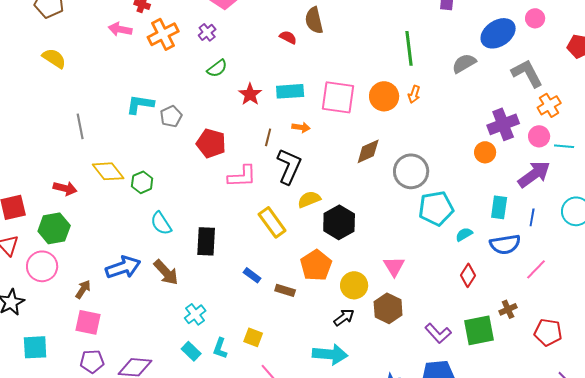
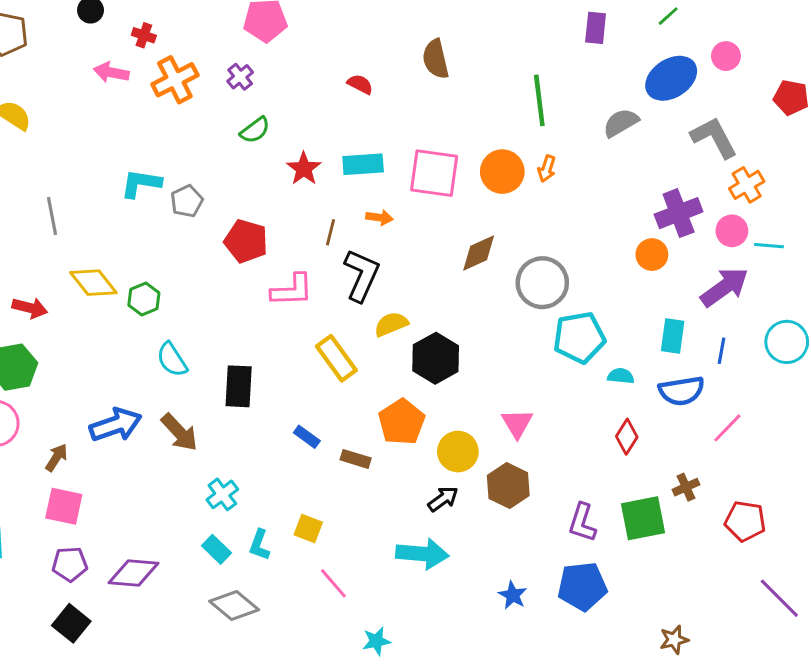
brown semicircle: (314, 20) -> (436, 59), moved
cyan semicircle: (464, 234) -> (621, 376), turned 36
purple L-shape: (438, 333) -> (582, 523), turned 60

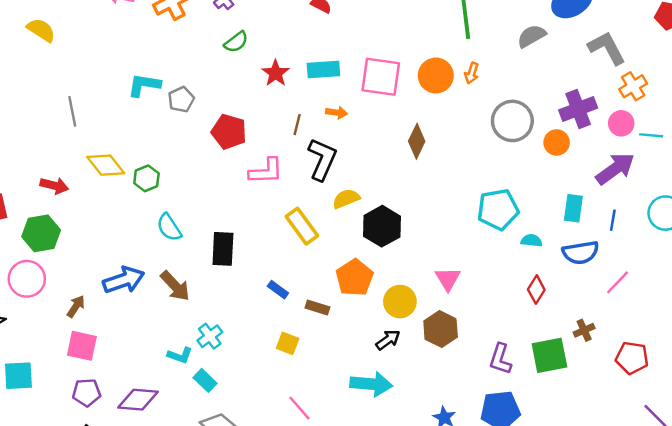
brown diamond: (479, 253) -> (417, 141), turned -40
gray circle: (542, 283) -> (512, 121), moved
yellow square: (308, 529) -> (288, 343), moved
cyan L-shape: (259, 545) -> (180, 355), moved, turned -90

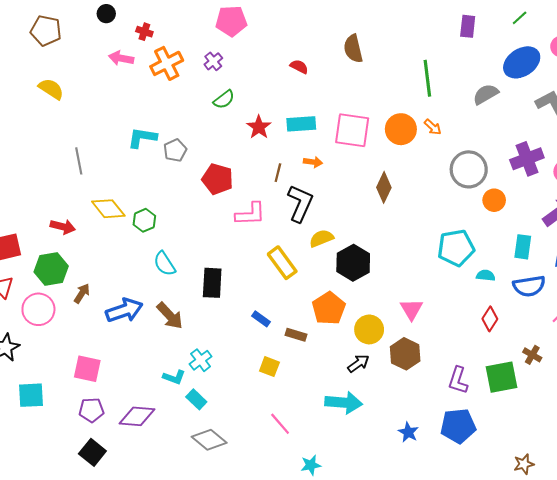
orange arrow: (472, 73) -> (433, 127), turned -66
orange circle: (557, 142) -> (494, 200), moved
brown arrow: (76, 306) -> (82, 293), moved
brown cross: (584, 330) -> (532, 355), turned -36

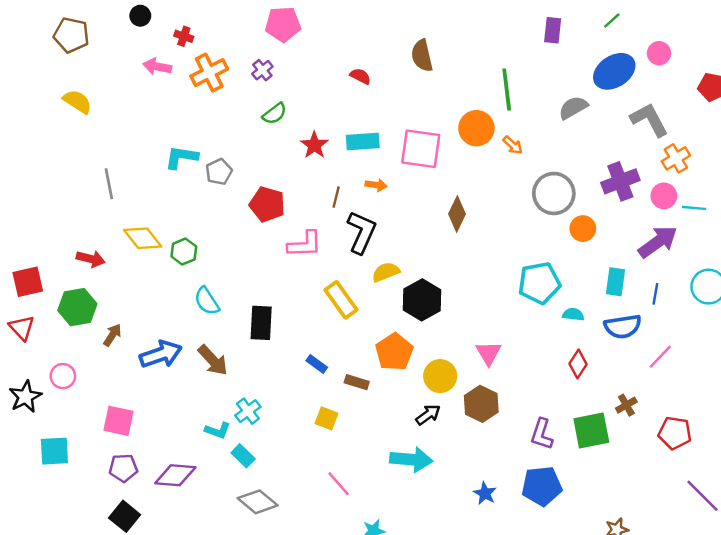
orange circle: (401, 129) -> (476, 128), moved
pink circle: (38, 309) -> (63, 376), moved, size x0.7
brown cross: (532, 355) -> (626, 405), turned 30

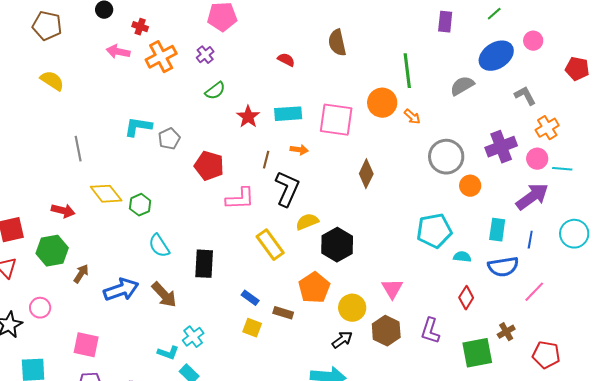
gray L-shape: (649, 120) -> (525, 96), size x0.7
yellow square: (326, 418) -> (252, 328), moved
purple L-shape: (542, 434) -> (430, 331), moved

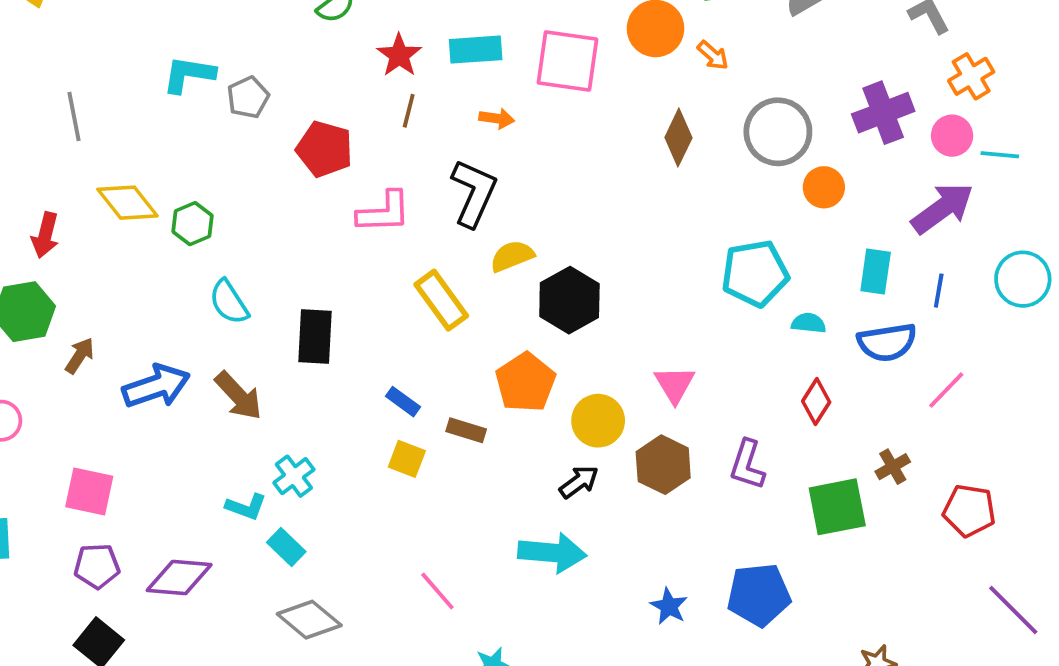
brown line: (266, 160) -> (409, 111), moved
brown diamond: (366, 174) -> (678, 138), moved
red arrow: (63, 211) -> (45, 235), turned 90

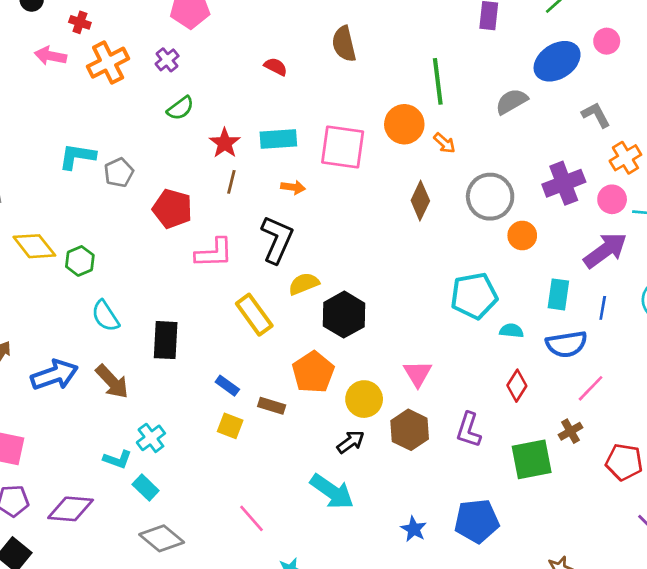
pink line: (946, 390) -> (591, 388), moved
cyan arrow: (552, 553) -> (332, 492), turned 30

